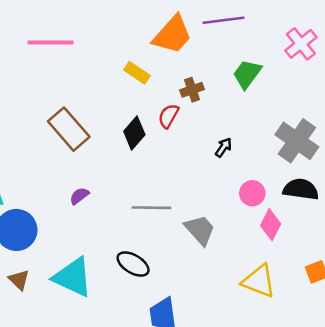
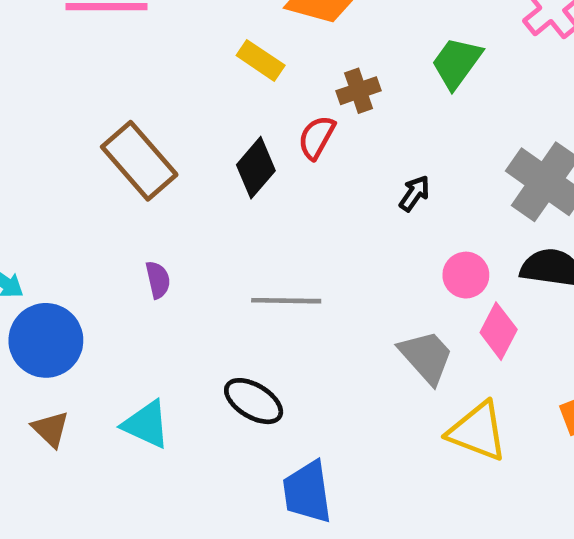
purple semicircle: (79, 196) -> (158, 280), turned 114
gray trapezoid: (200, 230) -> (426, 357), moved
cyan triangle: (73, 277) -> (146, 424), size x0.7

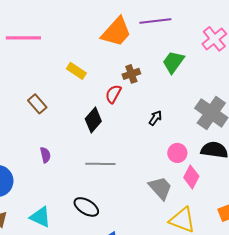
yellow rectangle: (261, 60) -> (76, 71), moved
brown rectangle: (139, 161) -> (37, 104), size x0.6
black diamond: (256, 168) -> (93, 120), moved

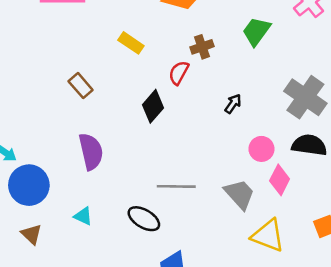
purple semicircle: (45, 155) -> (91, 152), size x1.8
gray line: (100, 164) -> (176, 186), moved
cyan triangle: (40, 217) -> (83, 216), moved, size x0.7

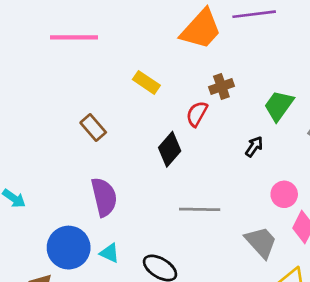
green trapezoid: (256, 31) -> (279, 106), moved
blue circle: (29, 185) -> (69, 248), moved
gray line: (176, 186) -> (200, 209), moved
cyan triangle: (83, 216) -> (110, 253), moved

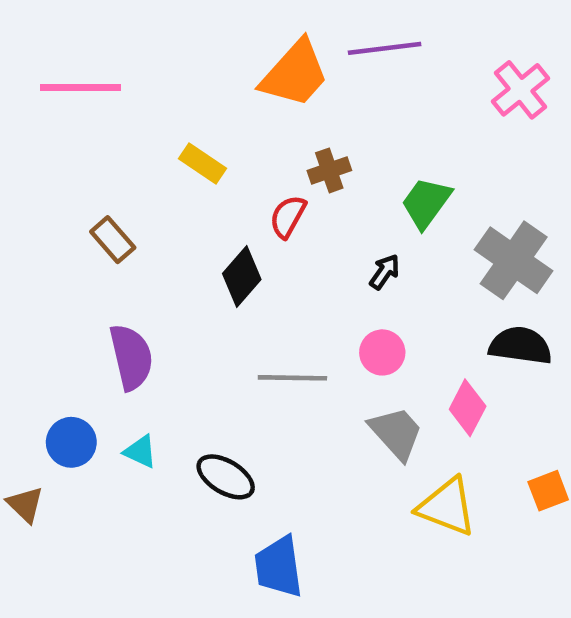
pink circle: (284, 194) -> (382, 352), moved
blue circle: (69, 248) -> (71, 442), size x0.7

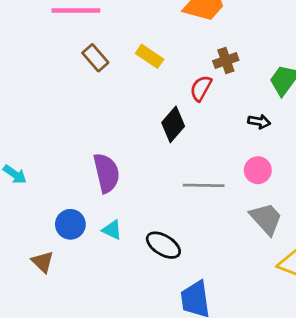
brown rectangle: (113, 240) -> (95, 58), moved
black arrow: (385, 272) -> (259, 122), turned 65

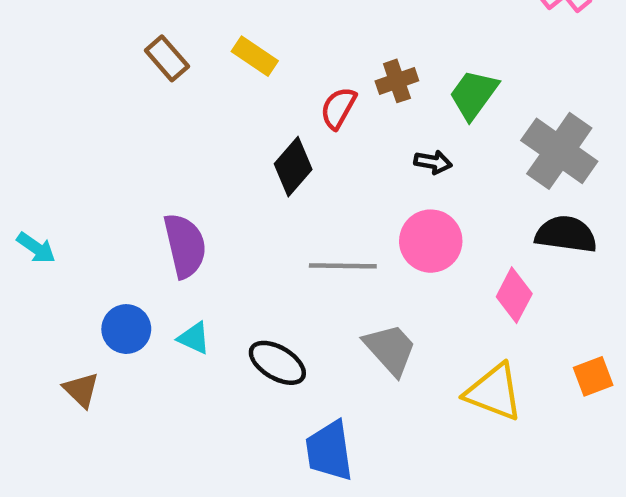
brown cross: (226, 61) -> (397, 81), moved
pink circle: (258, 170) -> (431, 241), size x1.4
gray trapezoid: (266, 219) -> (390, 349), moved

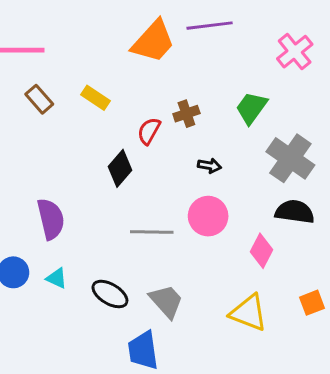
green trapezoid: (474, 94) -> (251, 108), moved
gray trapezoid: (390, 349) -> (166, 301), moved

